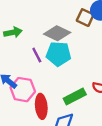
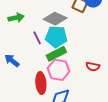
pink hexagon: (23, 90) -> (59, 70), moved
green rectangle: (75, 97) -> (56, 54), moved

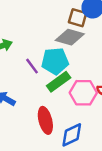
gray diamond: (55, 19) -> (70, 37), moved
pink hexagon: (59, 70) -> (83, 93), moved

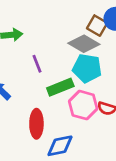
cyan pentagon: (55, 61) -> (87, 68), moved

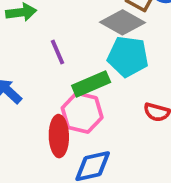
pink hexagon: (83, 105) -> (82, 113), moved

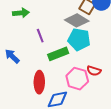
pink hexagon: (82, 113) -> (77, 79), moved

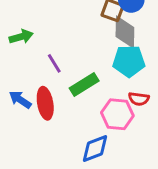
gray diamond: (77, 20) -> (125, 32), moved, turned 70
cyan pentagon: (79, 39) -> (129, 61), moved
red ellipse: (39, 82) -> (45, 103), moved

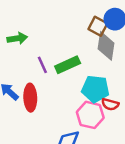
cyan pentagon: (129, 61) -> (95, 89), moved
green rectangle: (84, 84) -> (68, 65), moved

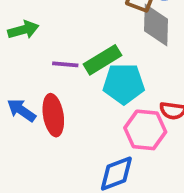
purple line: (42, 65) -> (65, 64), turned -54
cyan pentagon: (95, 89) -> (124, 84), moved

